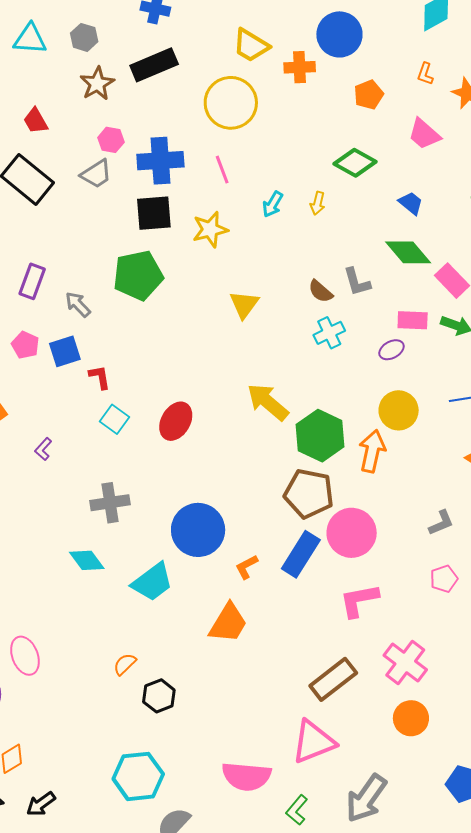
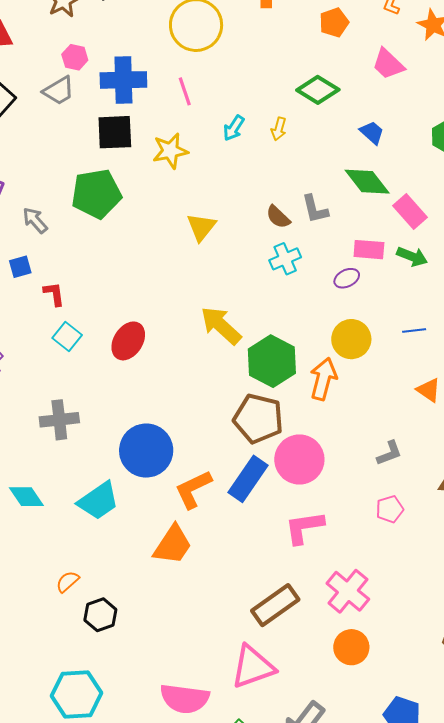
blue square: (65, 351) -> (20, 267), size x0.7
cyan diamond: (87, 560) -> (26, 497), moved
orange L-shape: (247, 567) -> (193, 489), size x1.6

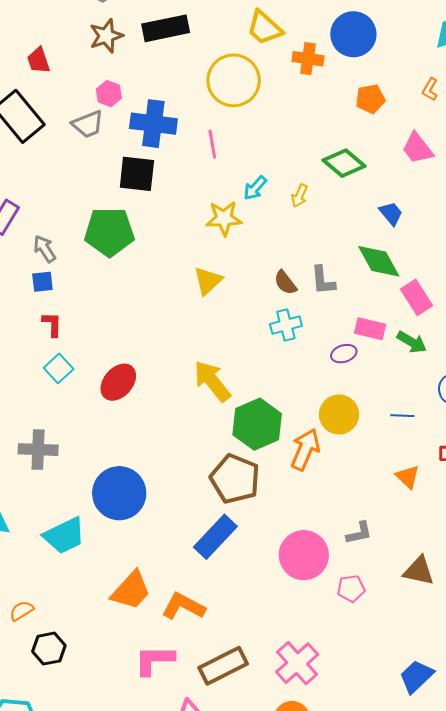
yellow star: (170, 151) -> (224, 218), moved
blue square: (20, 267) -> (42, 282), moved
pink circle: (299, 459) -> (304, 555), moved
orange L-shape: (193, 489) -> (183, 606), moved, turned 45
pink L-shape: (304, 527) -> (154, 660), moved

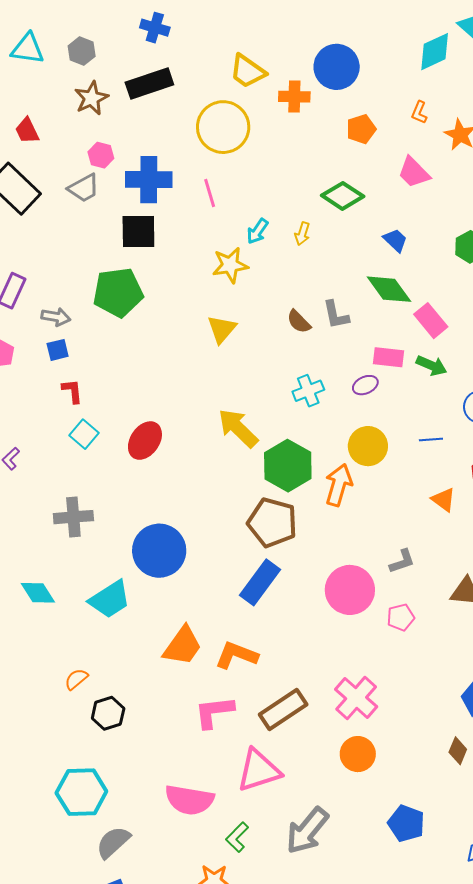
gray arrow: (45, 249) -> (56, 317), turned 140
cyan cross: (286, 325) -> (308, 391), moved

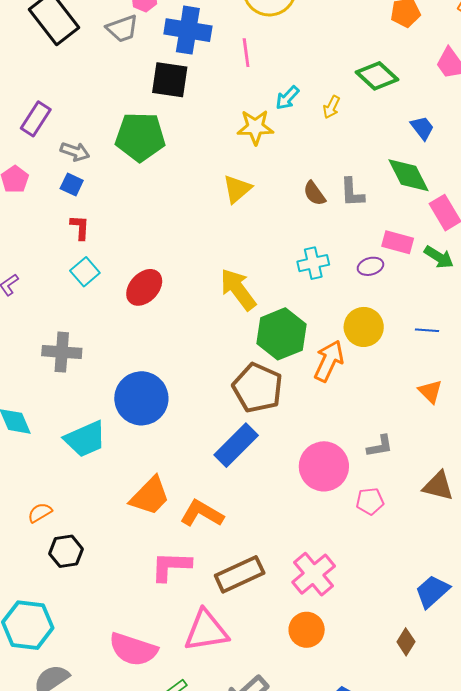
blue square: (58, 350) -> (72, 184), turned 30

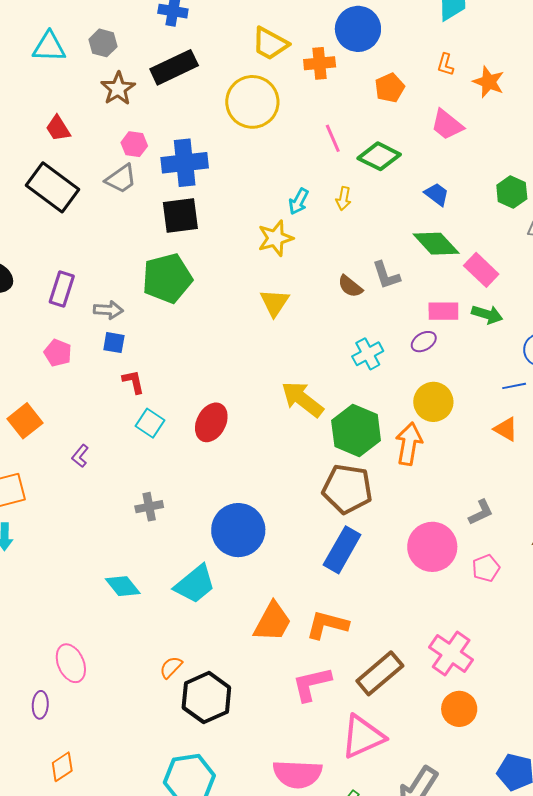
pink line: (246, 53) -> (333, 138), moved
blue line: (427, 330) -> (514, 386), moved
gray cross: (62, 352) -> (149, 507), size x0.7
orange triangle: (430, 391) -> (506, 429), moved
black hexagon: (66, 551) -> (206, 698), size x1.5

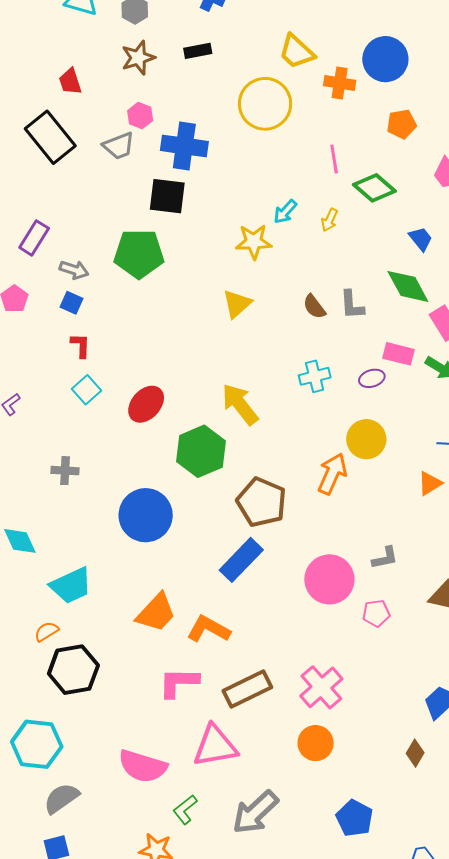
black rectangle: (174, 67) -> (198, 51), size x0.6
orange triangle: (506, 429) -> (430, 483), turned 44
green hexagon: (356, 431) -> (201, 451), moved
cyan trapezoid: (195, 584) -> (71, 586), moved

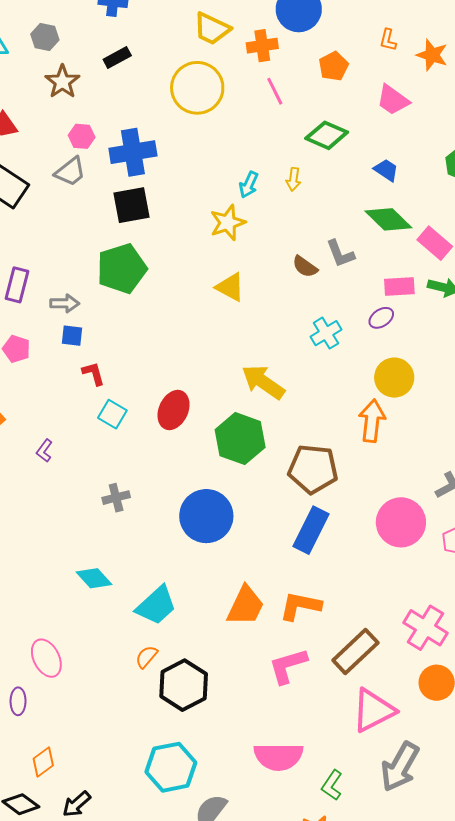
pink line: (334, 159) -> (275, 91), moved
yellow triangle: (237, 304) -> (230, 287), turned -32
pink triangle: (215, 746) -> (373, 710), moved

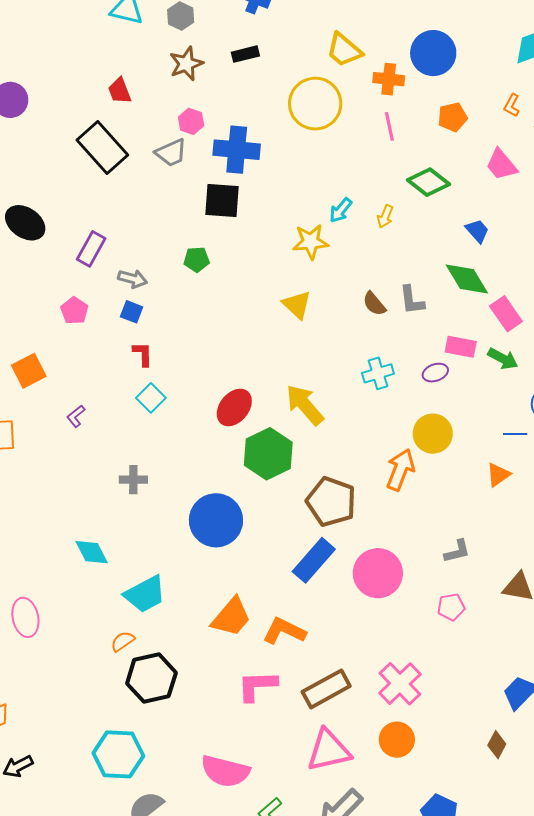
green pentagon: (122, 269) -> (197, 259), size x0.5
red ellipse: (174, 410) -> (234, 407), moved
pink circle: (401, 522) -> (378, 573), moved

